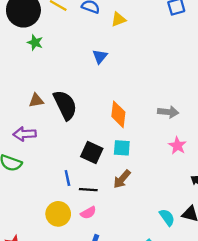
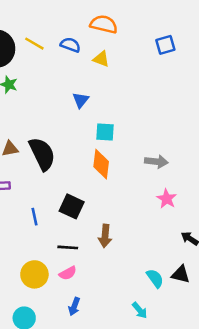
yellow triangle: (118, 19) -> (101, 59), turned 42
cyan square: (122, 148) -> (105, 132), moved
blue line: (67, 178) -> (34, 217), moved
brown arrow: (122, 179) -> (105, 236), turned -36

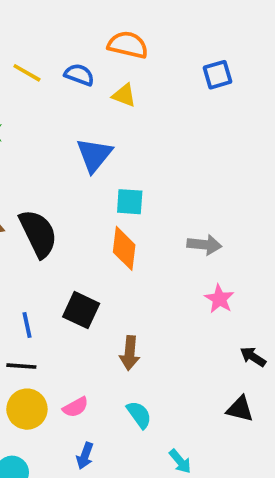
blue triangle: (81, 100) -> (94, 155), size x1.5
black line: (68, 247) -> (21, 366), moved
cyan semicircle: (155, 278) -> (139, 415), moved

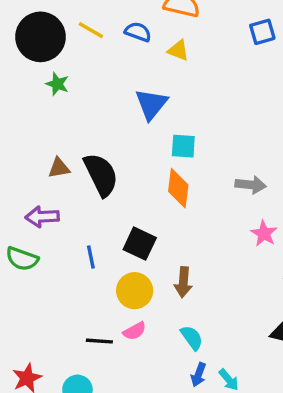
black line: (21, 366) -> (99, 341), moved
yellow circle: (27, 409) -> (135, 291), moved
blue arrow: (85, 456) -> (198, 375), moved

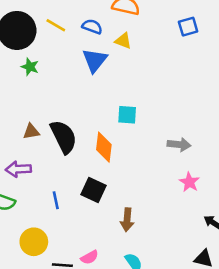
blue triangle: (151, 104) -> (95, 60), moved
orange diamond: (178, 188) -> (104, 147), moved
yellow circle: (135, 291) -> (34, 242), moved

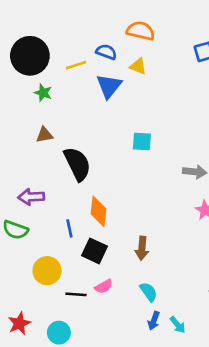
yellow line: (56, 25) -> (76, 65), moved, turned -48
brown triangle: (31, 132) -> (44, 135), moved
orange diamond: (104, 147) -> (98, 211), moved
black square: (93, 190) -> (94, 251), moved

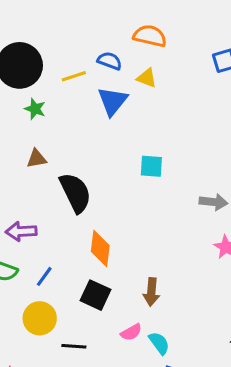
blue line: (69, 228) -> (44, 276), moved, turned 48
pink semicircle: (104, 286) -> (131, 332), moved

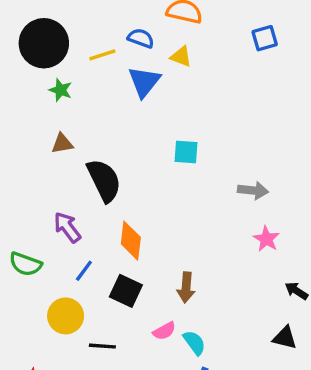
purple arrow: (21, 231) -> (67, 227), moved, turned 56
blue line: (44, 276) -> (84, 271), moved

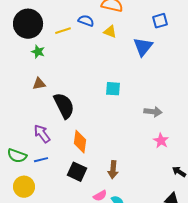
blue triangle: (144, 82) -> (143, 47), moved
blue line: (84, 271) -> (41, 160), moved, turned 40
yellow circle: (66, 316) -> (24, 187), moved

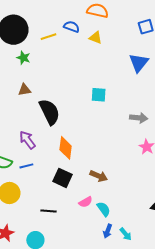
blue triangle: (143, 47) -> (139, 63), moved
brown arrow: (113, 170) -> (99, 176), turned -72

